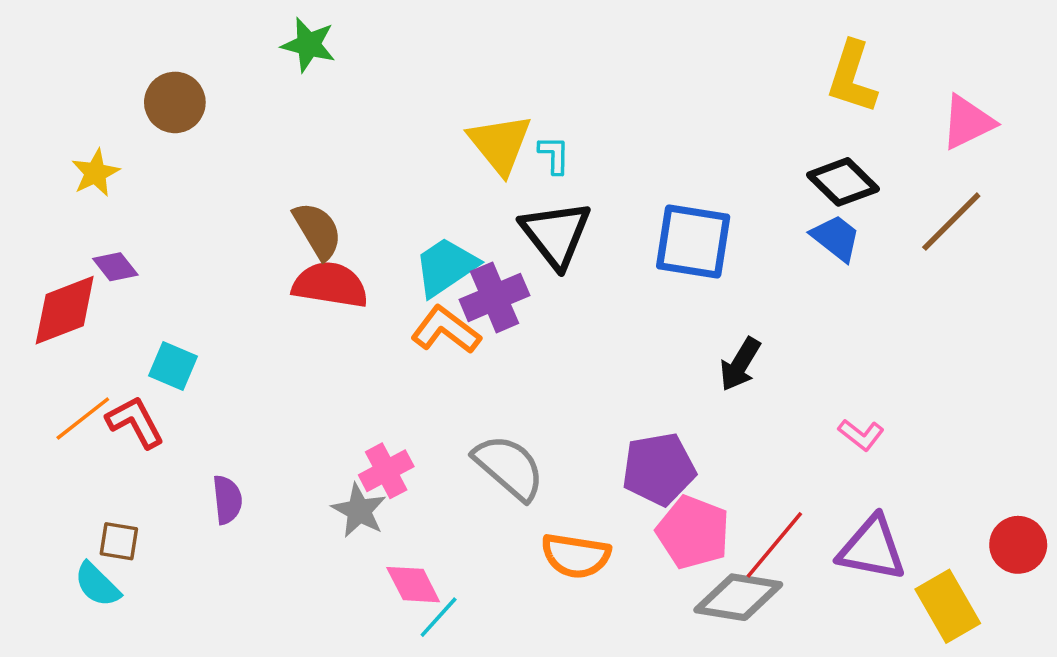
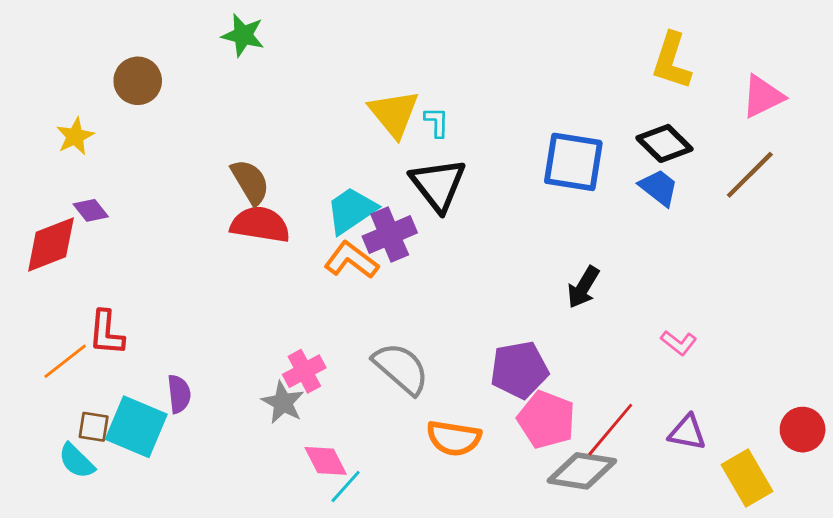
blue square: (693, 241) -> (573, 162), moved
cyan square: (173, 366) -> (136, 427), moved, size x1.6
orange line: (83, 418) -> (65, 361), moved
red L-shape: (135, 422) -> (106, 333), turned -147
purple triangle: (872, 548) -> (687, 432), size x0.7

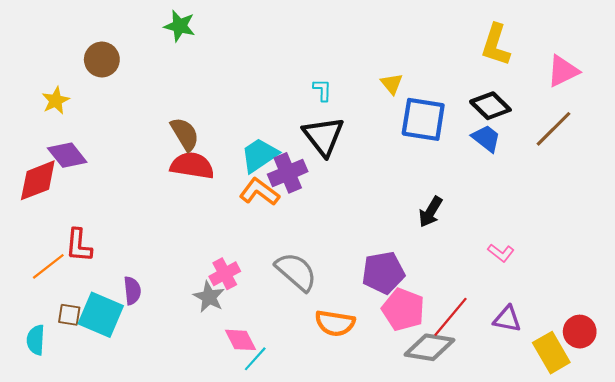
yellow triangle: (394, 114) -> (392, 84), moved, size x0.6
purple diamond: (91, 210) -> (67, 155), size x1.5
red circle: (803, 430) -> (580, 332), moved
cyan semicircle: (77, 461) -> (36, 340), moved, turned 48

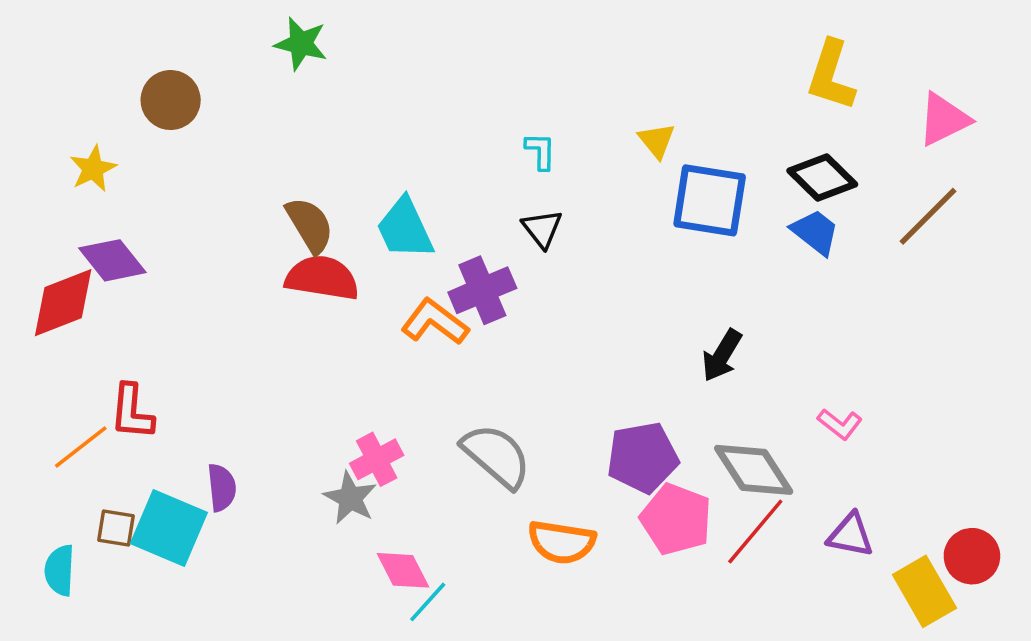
black triangle: (323, 136) -> (542, 229), size x0.6
cyan trapezoid: (259, 155) -> (405, 229), moved, turned -81
gray diamond: (430, 347) -> (754, 470), moved, turned 48

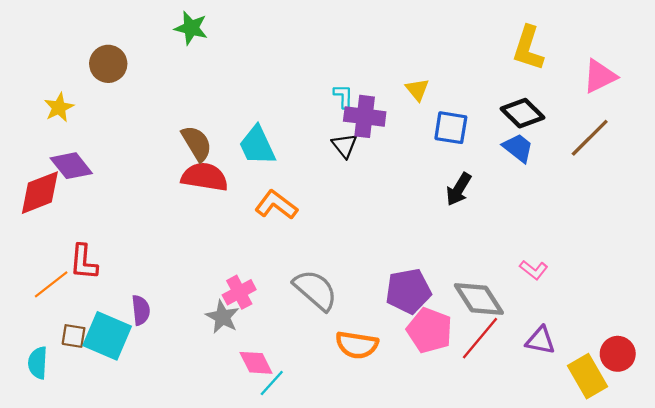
blue square: (710, 200) -> (451, 128), size x0.7
purple cross: (482, 290) -> (365, 116), moved, turned 30
black arrow: (722, 355) -> (459, 189), moved

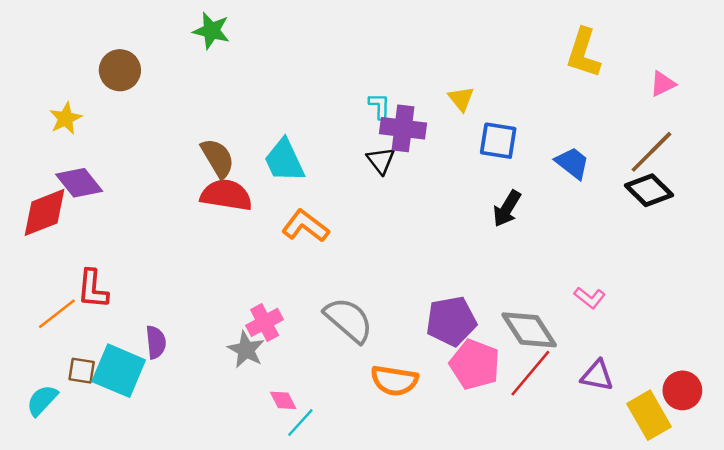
pink triangle: (600, 76) -> (663, 84), size x0.7
black diamond: (523, 113) -> (649, 190), moved
cyan semicircle: (38, 363) -> (42, 400), turned 40
pink diamond: (256, 363) -> (283, 400), size x0.7

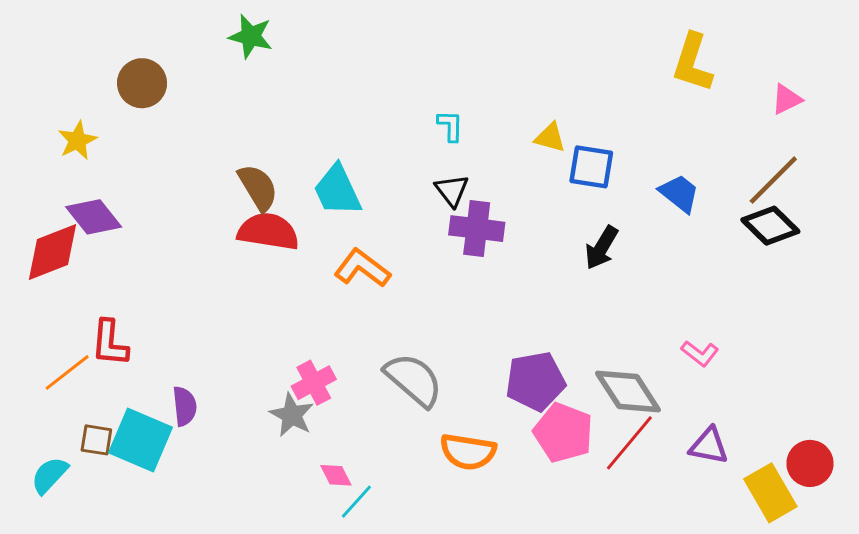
yellow triangle: (461, 99) -> (550, 138), moved, turned -36
purple cross: (403, 128) -> (477, 229), moved

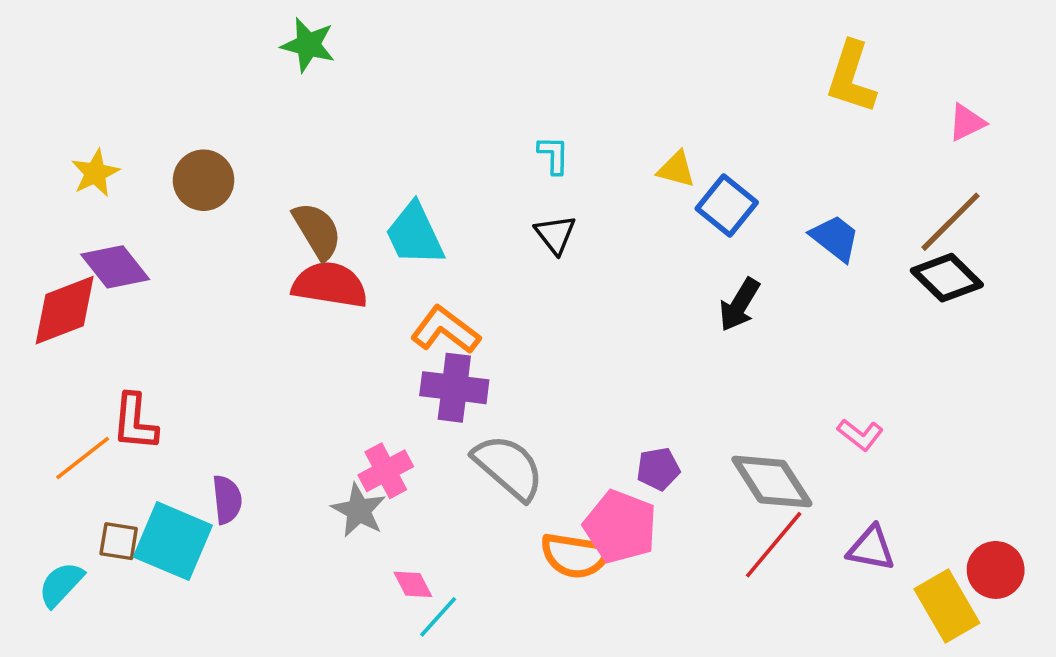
brown circle: (142, 83) -> (204, 180), moved
blue square: (591, 167) -> (727, 205), turned 30
purple cross: (477, 229) -> (454, 388), moved
purple pentagon: (535, 381) -> (658, 469), size x0.6
pink pentagon: (563, 433) -> (620, 527), moved

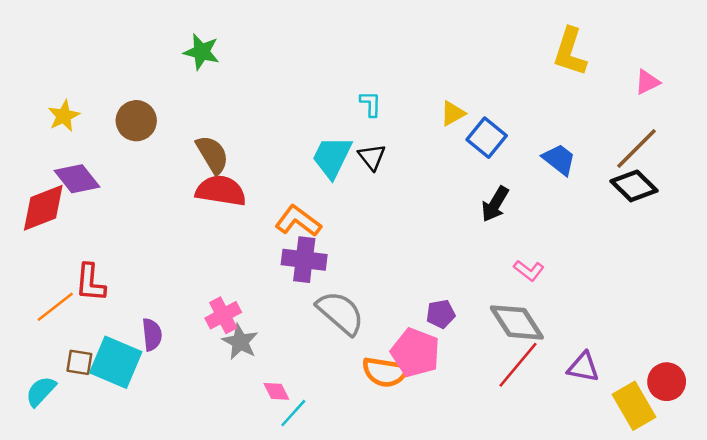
green star: (308, 45) -> (201, 52), moved
yellow triangle: (676, 169) -> (453, 113), turned -44
cyan trapezoid: (415, 234) -> (332, 157), moved, turned 51
pink L-shape: (860, 435) -> (529, 271), moved
pink cross: (386, 471) -> (223, 315), moved

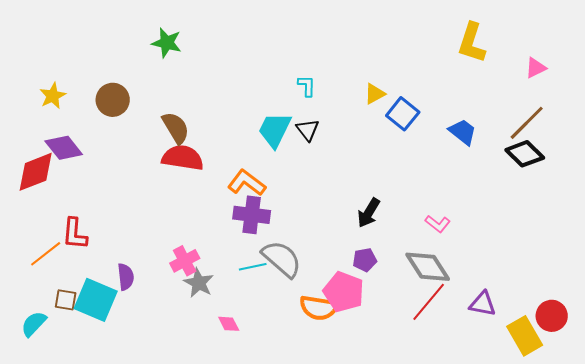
black arrow: (495, 204) -> (369, 213), moved
cyan line: (293, 413) -> (253, 267), moved, turned 36

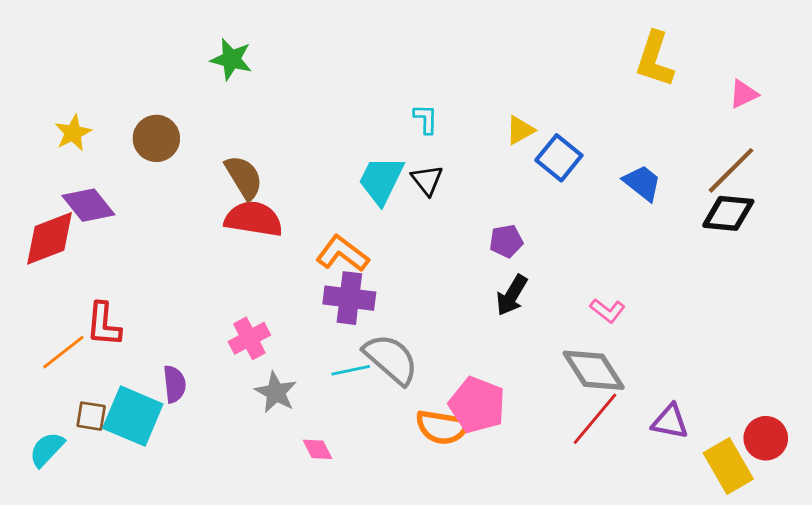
black diamond: (525, 154) -> (728, 213), turned -39
purple pentagon: (365, 260) -> (506, 241), moved
pink cross: (185, 261) -> (249, 338), moved

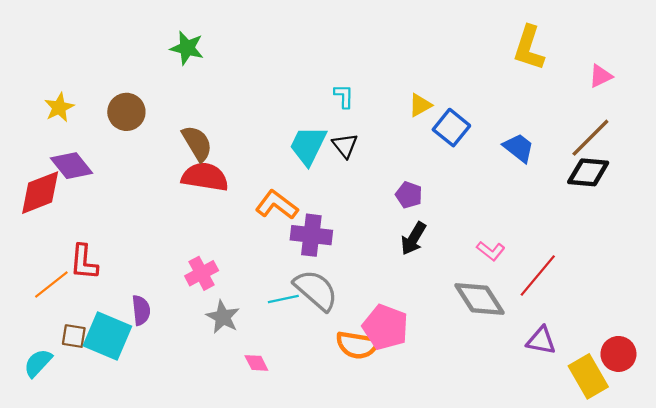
purple pentagon: (506, 241) -> (409, 195), turned 30
purple cross: (349, 298) -> (311, 235), moved
red line: (595, 419) -> (538, 276), moved

